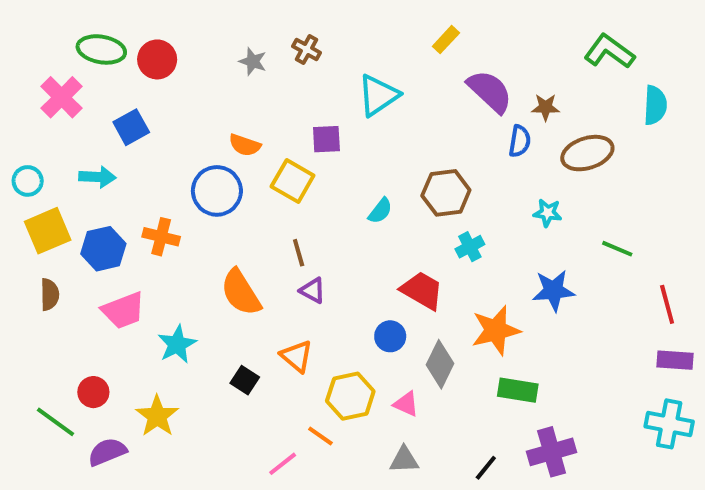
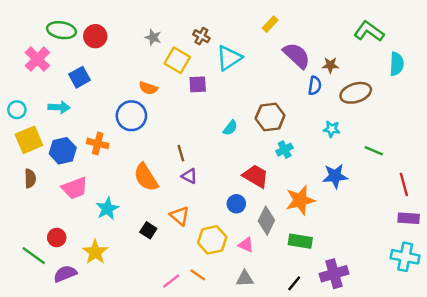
brown cross: (307, 49) -> (201, 36), moved
yellow square: (293, 181) -> (177, 60), moved
green rectangle: (518, 390) -> (300, 241), moved
orange line: (320, 436) -> (198, 275), moved

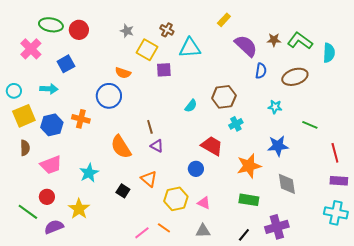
green L-shape: (369, 31) -> (300, 41), moved
cyan triangle: (229, 58) -> (190, 48), turned 30
brown star: (330, 65) -> (274, 40), moved
pink trapezoid: (75, 188) -> (51, 165), moved
gray diamond: (266, 221) -> (287, 184), moved, turned -35

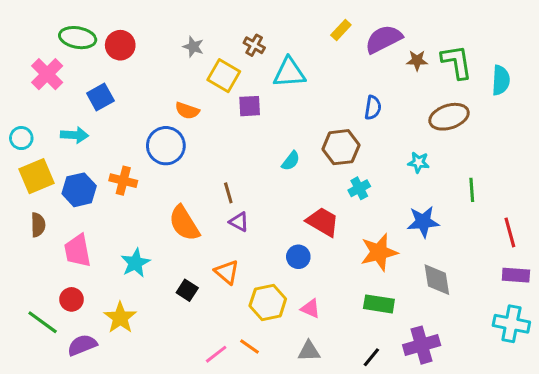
green L-shape: (300, 41) -> (457, 62), turned 45
purple semicircle: (246, 46) -> (384, 39), moved, turned -70
blue semicircle: (261, 71) -> (373, 108), moved
green line: (310, 125) -> (472, 190), turned 63
pink trapezoid: (51, 165) -> (78, 251), turned 100

